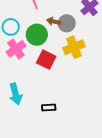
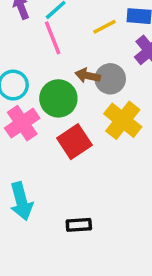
yellow cross: (74, 47) -> (123, 120), turned -30
red square: (46, 60) -> (74, 142), turned 30

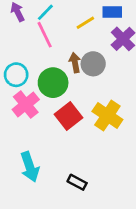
brown arrow: (88, 76) -> (75, 63), turned 72
yellow cross: (123, 120) -> (107, 115), moved
black rectangle: (79, 225) -> (77, 182), turned 36

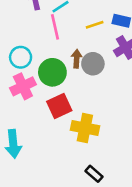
yellow cross: (107, 115) -> (85, 128), moved, turned -36
black rectangle: (77, 182) -> (94, 174), moved

